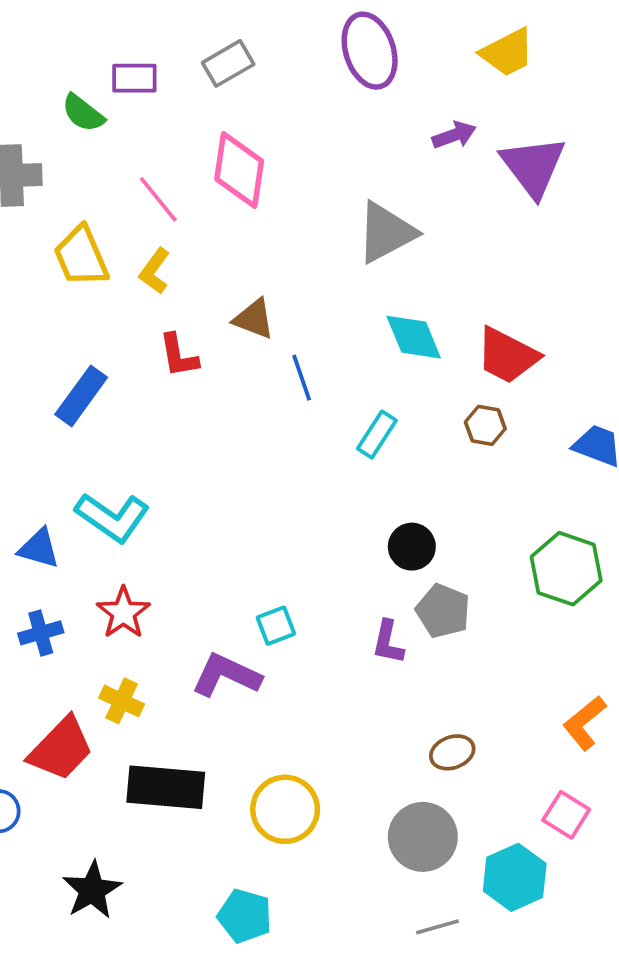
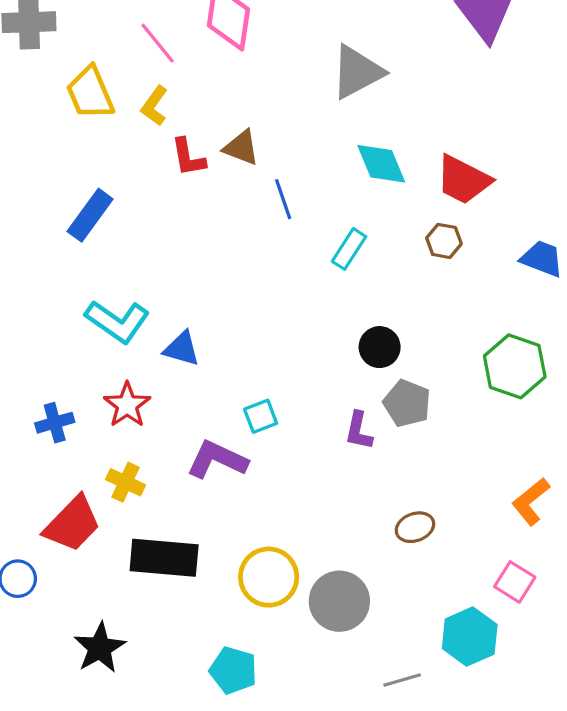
red L-shape: (179, 356) -> (188, 157), moved
blue triangle: (39, 548) -> (182, 349), moved
gray circle: (423, 837) -> (339, 601), moved

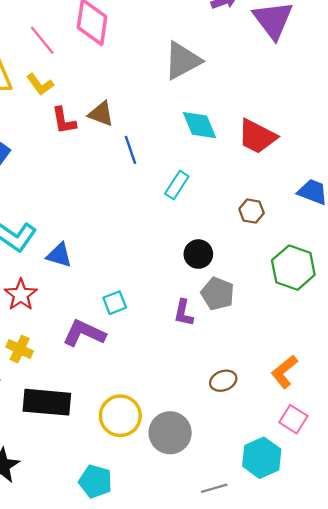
yellow L-shape: (154, 106) -> (40, 84), turned -72
brown hexagon: (444, 241) -> (252, 211), moved
orange L-shape: (531, 501) -> (284, 372), moved

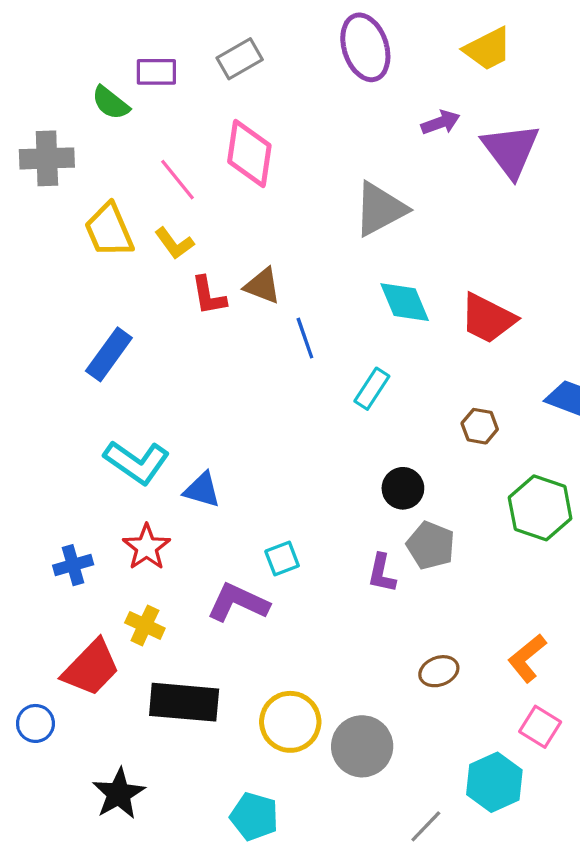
gray line: (214, 488) -> (426, 826), turned -30

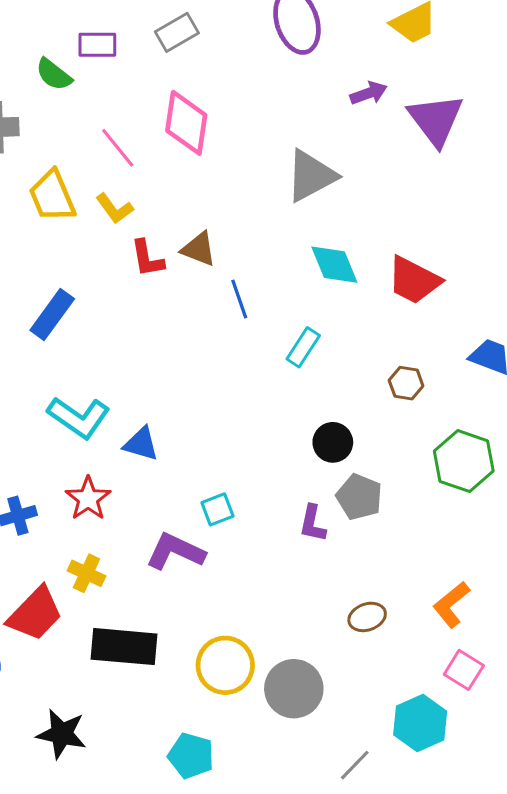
black star: (119, 794) -> (62, 734), turned -30

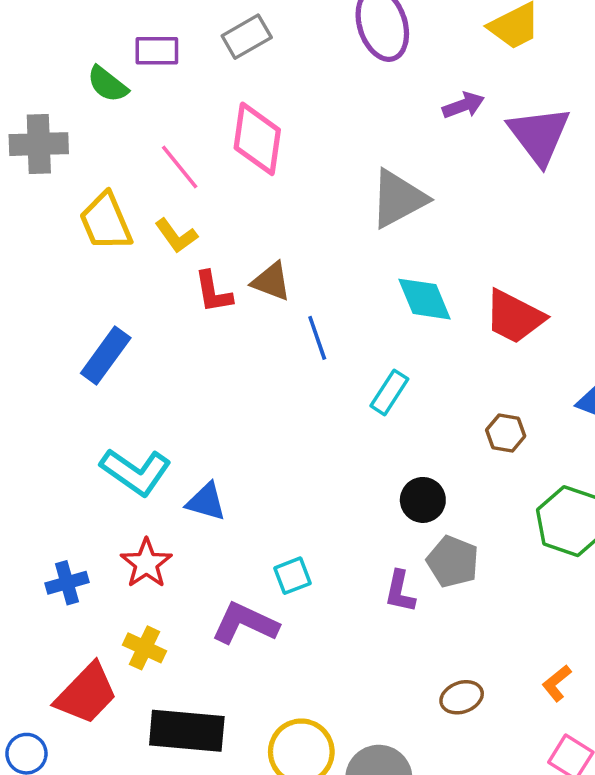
orange L-shape: (451, 604) -> (557, 683), size x0.7

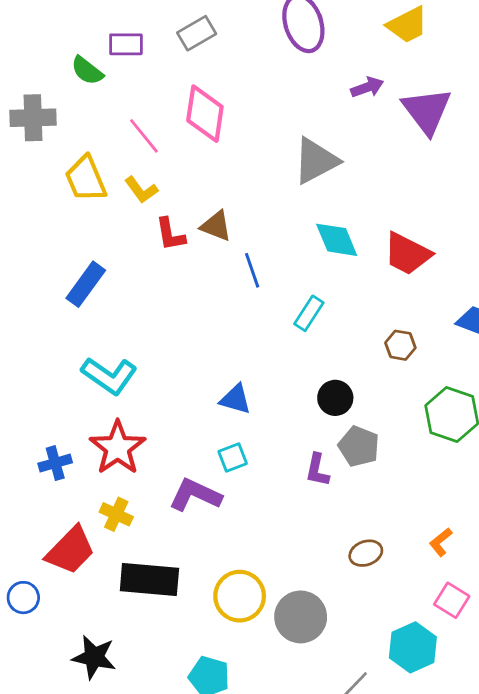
blue triangle: (206, 502) -> (235, 399), moved
red star: (146, 563) -> (118, 448), size x1.4

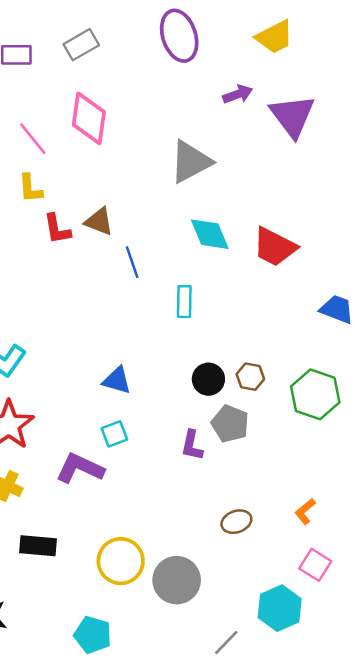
yellow L-shape: (141, 190) -> (30, 188), turned 32
cyan rectangle: (309, 313) -> (184, 302), turned -32
brown hexagon: (400, 345) -> (250, 377), moved
black rectangle: (149, 579) -> (38, 546), size x0.7

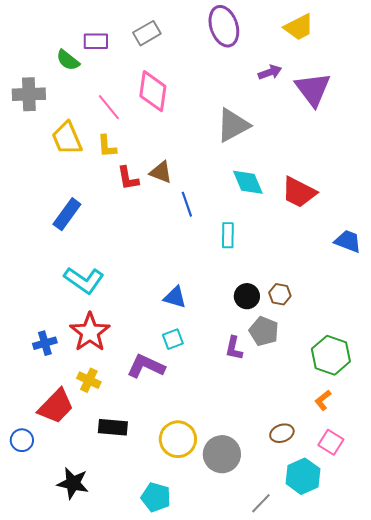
green hexagon: (315, 394) -> (331, 355), moved
brown ellipse: (236, 522) -> (282, 433), moved

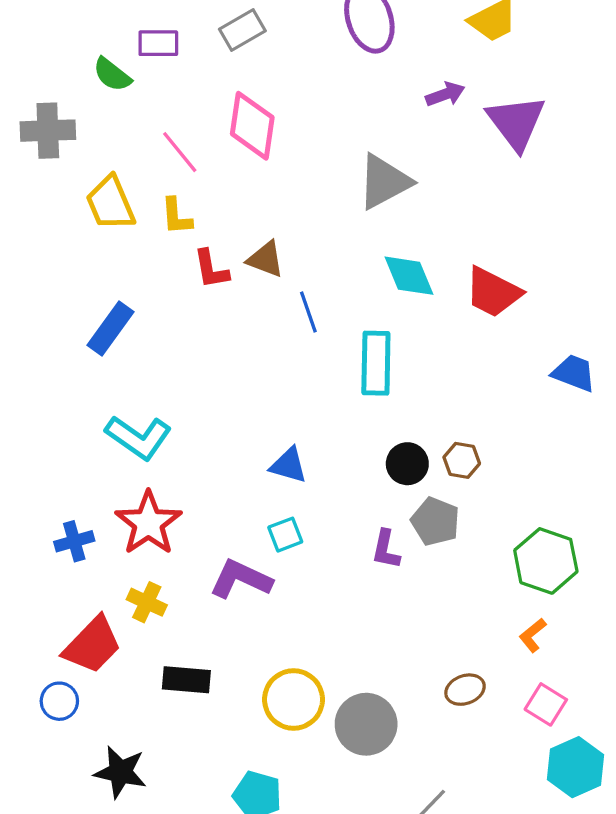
cyan rectangle: (228, 235) -> (376, 363), size x1.5
blue circle: (22, 440) -> (59, 701), moved
cyan hexagon: (303, 476) -> (576, 767), moved

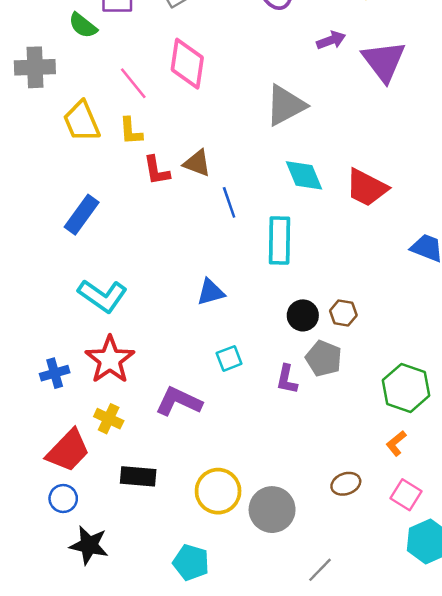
blue triangle: (289, 465) -> (211, 292), moved, turned -32
cyan square: (285, 535) -> (229, 358), moved
blue circle: (59, 701) -> (63, 498), moved

